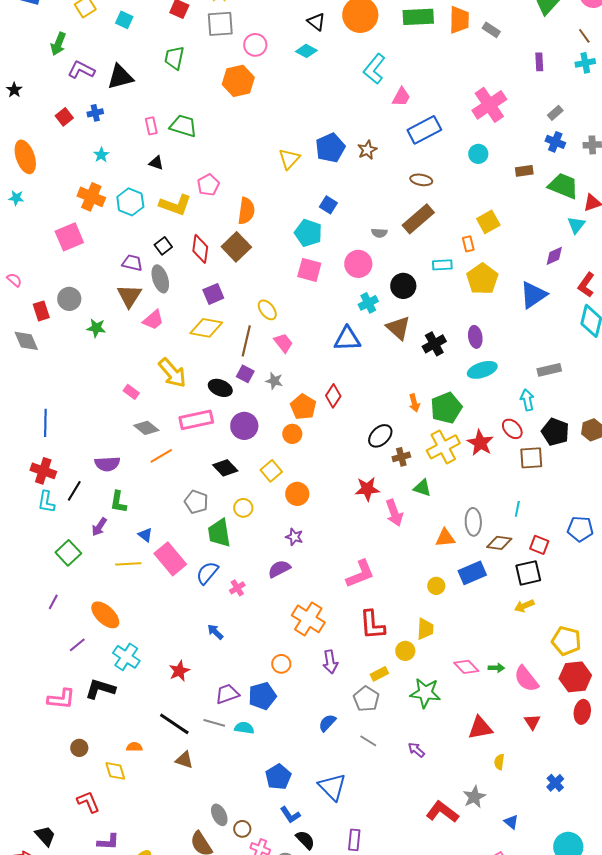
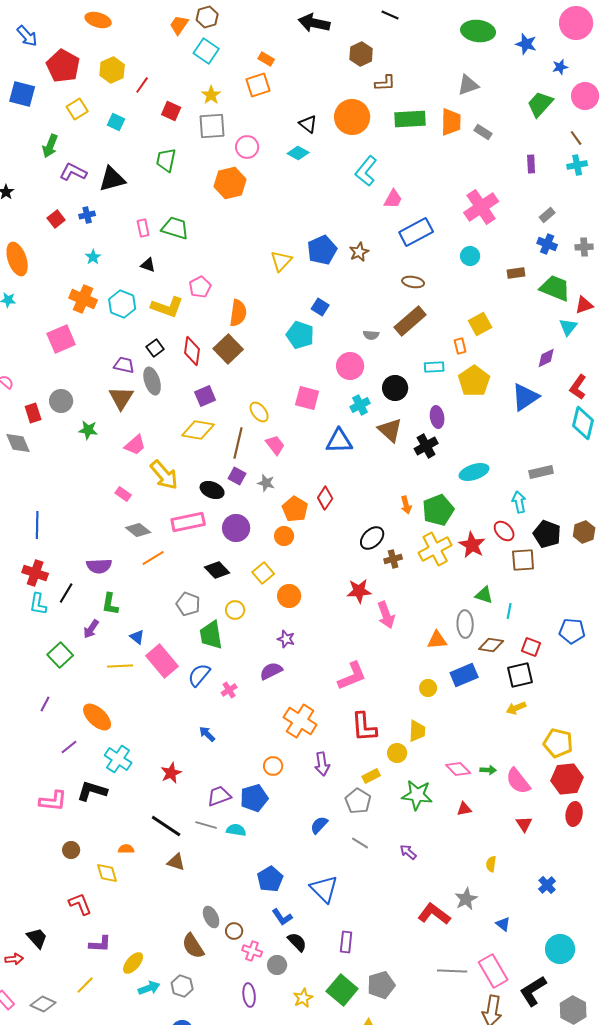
pink square: (309, 270) -> (307, 398), moved
pink trapezoid: (153, 320) -> (135, 445), moved
purple ellipse: (475, 337) -> (437, 417), moved
green triangle: (422, 488) -> (484, 595), moved
red triangle: (480, 728) -> (464, 809), moved, size x0.6

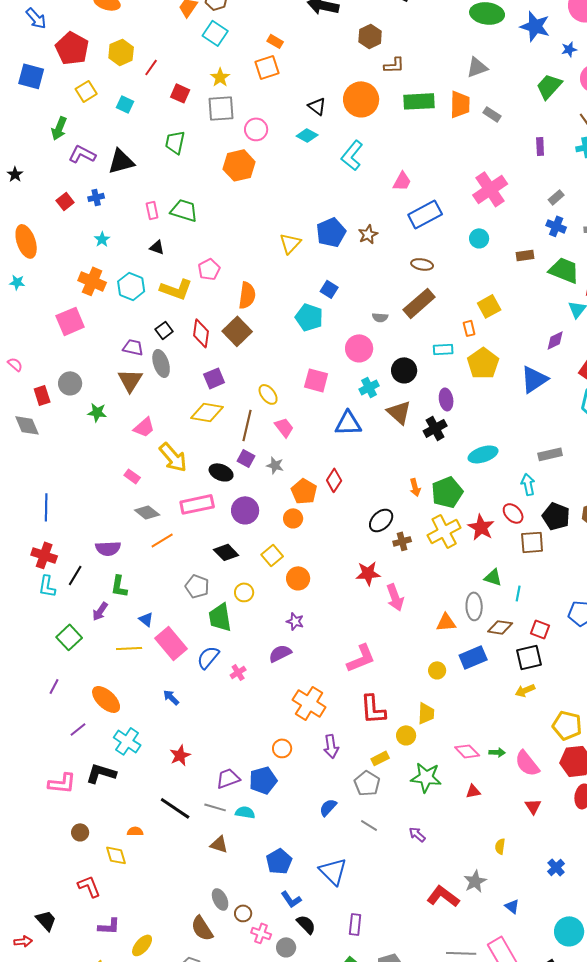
blue star: (526, 44) -> (535, 26), size x1.4
cyan L-shape: (366, 171) -> (352, 155), moved
blue arrow: (207, 734) -> (171, 697), moved
brown triangle: (176, 862) -> (219, 844), moved

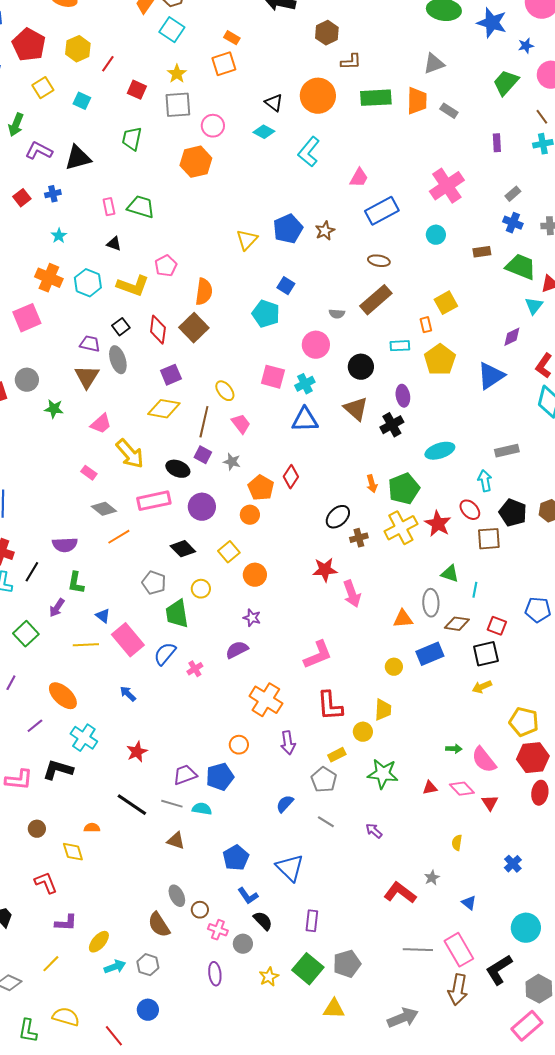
cyan cross: (369, 387) -> (305, 384), moved
pink diamond: (467, 751) -> (462, 789), moved
gray star: (475, 881) -> (432, 878), size x0.7

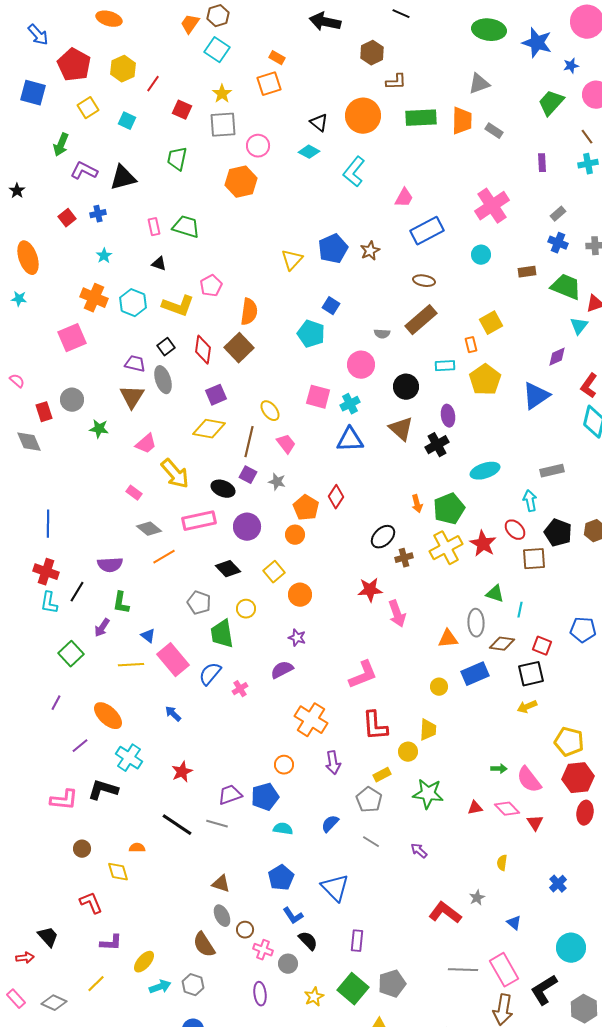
cyan semicircle: (202, 809) -> (283, 829), moved
brown triangle: (176, 841) -> (221, 884), moved

